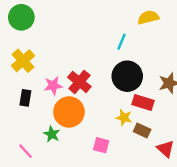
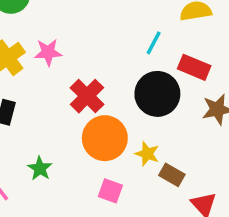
pink star: (53, 86) -> (48, 52), moved
red rectangle: (143, 103) -> (194, 67), moved
orange circle: (69, 112) -> (105, 138), moved

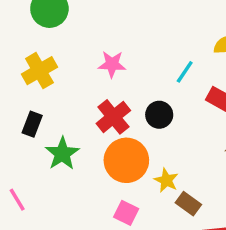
pink star: (48, 52) -> (112, 64), moved
black circle: (157, 94) -> (159, 115), moved, size x0.6
green star: (40, 168) -> (62, 154), moved, size x1.4

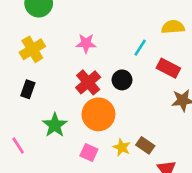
green star: (62, 154) -> (55, 125), moved
yellow star: (166, 180) -> (122, 147), moved
pink square: (126, 213) -> (89, 153), moved

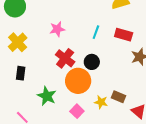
cyan line: (140, 48) -> (96, 32), moved
black circle: (122, 80) -> (92, 62), moved
pink square: (89, 153) -> (77, 111), turned 32

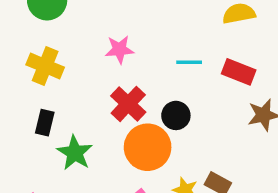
cyan line: (96, 32) -> (189, 62), turned 64
yellow cross: (18, 42) -> (45, 66), turned -30
green star: (47, 96) -> (75, 153), moved

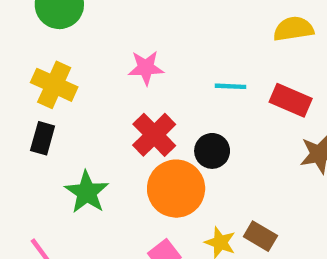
black rectangle: (45, 123) -> (43, 138), moved

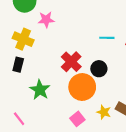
pink star: (146, 68) -> (46, 20), moved

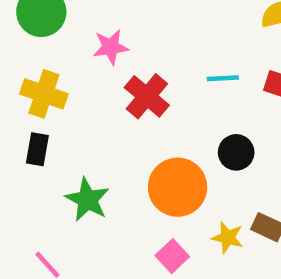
pink star: (46, 20) -> (111, 47), moved
red cross: (71, 62) -> (147, 96), moved
black circle: (99, 69) -> (236, 152), moved

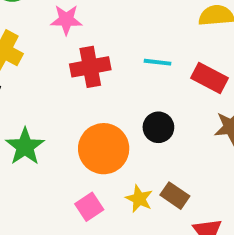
red cross: (147, 96) -> (90, 67), turned 30

